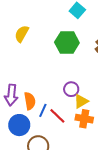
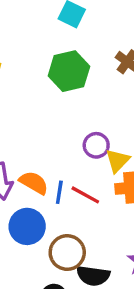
orange semicircle: (30, 101) -> (34, 183), turned -36

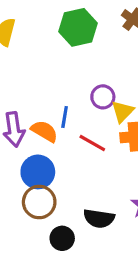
blue line: (59, 192) -> (65, 117), moved
brown circle: (67, 253) -> (39, 202), moved

